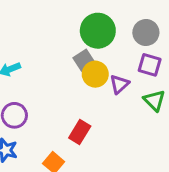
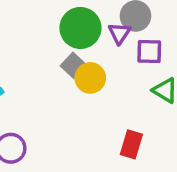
purple triangle: (119, 84) -> (119, 33), moved
red rectangle: (80, 132) -> (131, 144), moved

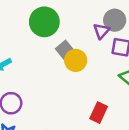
green circle: (80, 28) -> (44, 22), moved

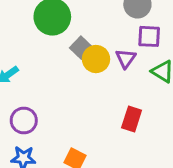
purple triangle: (101, 31) -> (126, 58), moved

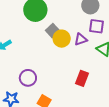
purple triangle: (126, 58) -> (81, 39), turned 32
purple circle: (24, 121) -> (28, 78), moved

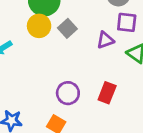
yellow circle: (62, 39) -> (39, 26), moved
purple circle: (28, 78) -> (68, 93), moved

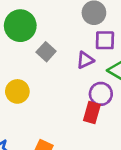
yellow circle: (39, 26) -> (17, 91), moved
purple circle: (68, 93) -> (101, 94), moved

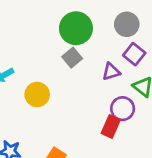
green circle: (20, 26) -> (76, 28), moved
purple square: (105, 40) -> (134, 54), turned 30

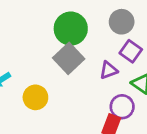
gray square: (72, 58) -> (69, 58), size x1.5

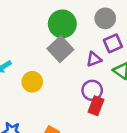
purple square: (131, 51) -> (113, 43), turned 30
purple circle: (122, 107) -> (92, 90), moved

